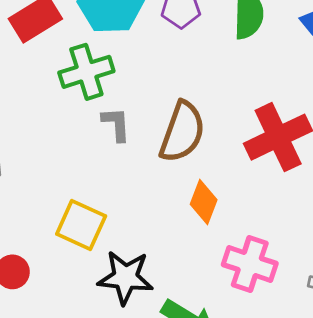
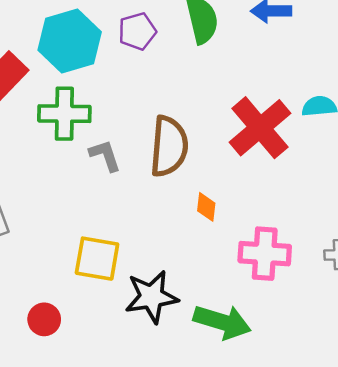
green cross: (86, 72) -> (64, 114), turned 33
orange diamond: (204, 202) -> (206, 207), size x0.7

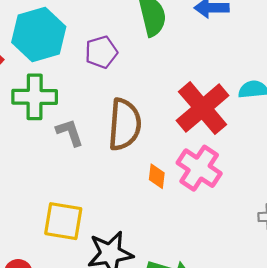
purple pentagon: (137, 31) -> (101, 52), moved
pink cross: (265, 254) -> (199, 168), moved, turned 30

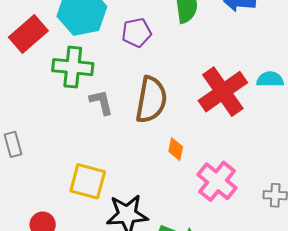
pink cross: (199, 168) -> (217, 181), moved

